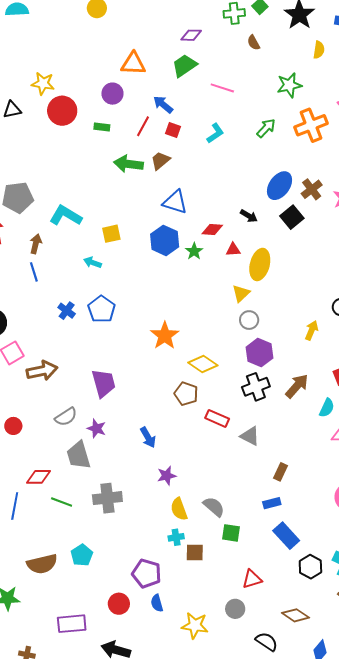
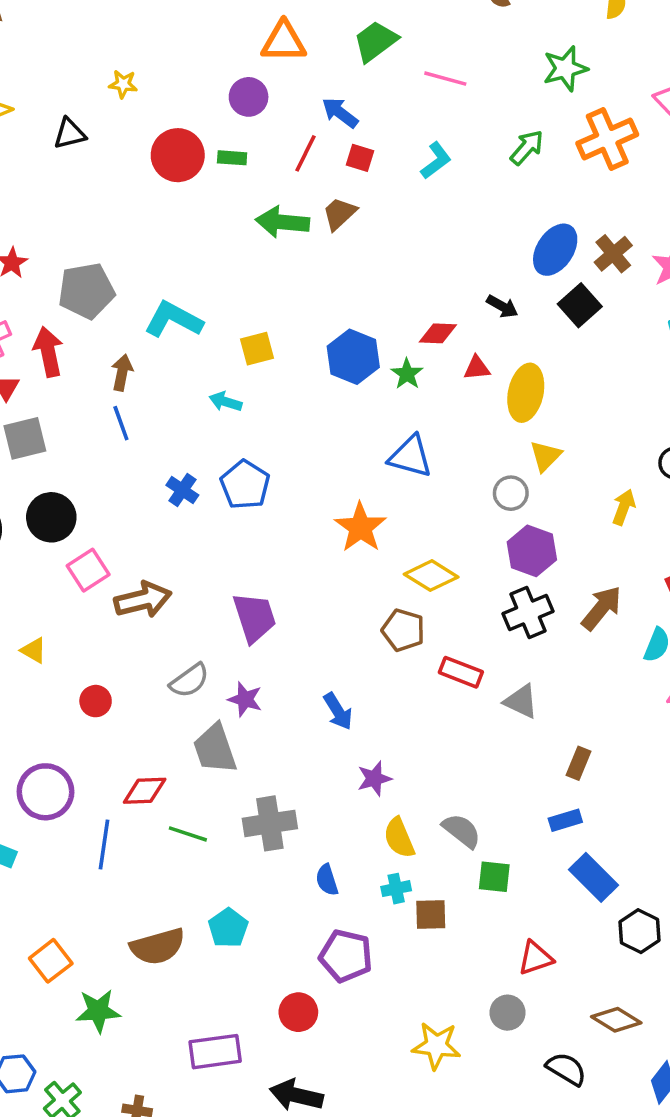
yellow star: (43, 83) -> (123, 84), size x0.7
red circle: (62, 111) -> (178, 155), moved
blue triangle: (175, 202) -> (410, 457), moved
yellow triangle: (241, 293) -> (545, 456), moved
blue semicircle: (157, 603) -> (327, 880), moved

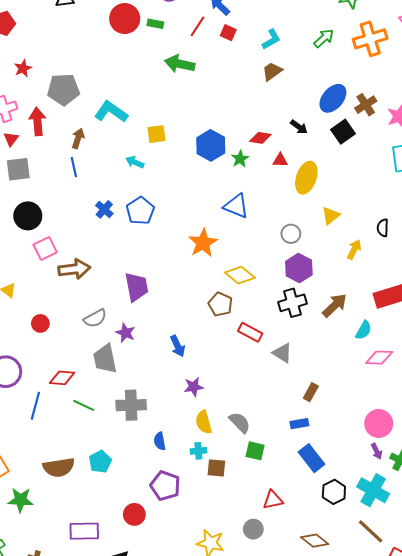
brown trapezoid: (339, 214) -> (272, 71), moved
yellow triangle: (545, 456) -> (331, 216), moved

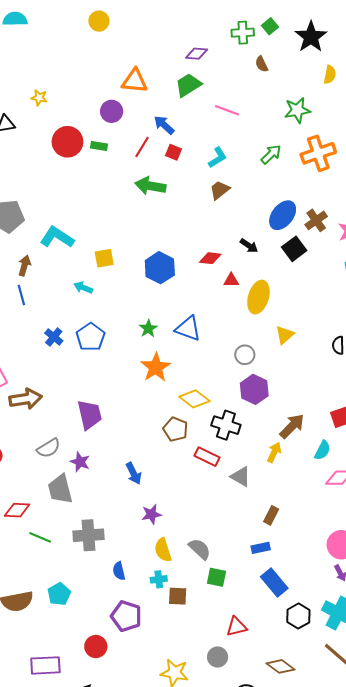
green arrow: (180, 64) -> (150, 186), moved
green star: (240, 159) -> (148, 329), moved
yellow arrow: (354, 249) -> (274, 452), moved
black cross: (292, 303) -> (226, 425), moved, turned 36

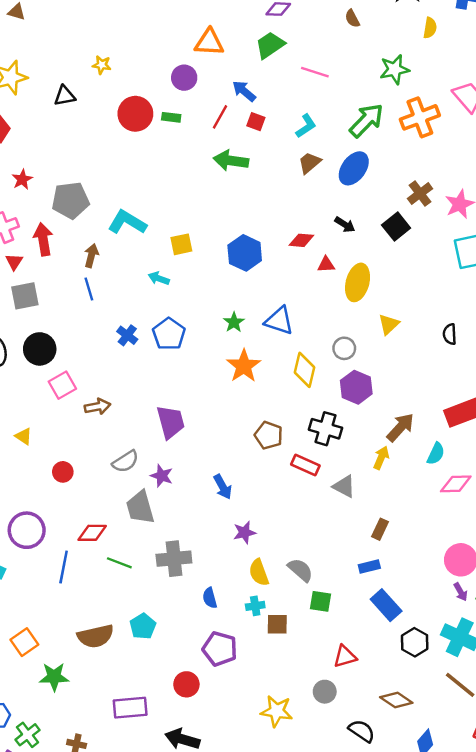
green arrow: (271, 154) -> (366, 120), size x1.5
blue ellipse: (283, 215) -> (354, 168), moved
brown arrow: (25, 399) -> (98, 407), size x0.7
yellow diamond: (194, 399) -> (305, 370), moved, turned 68

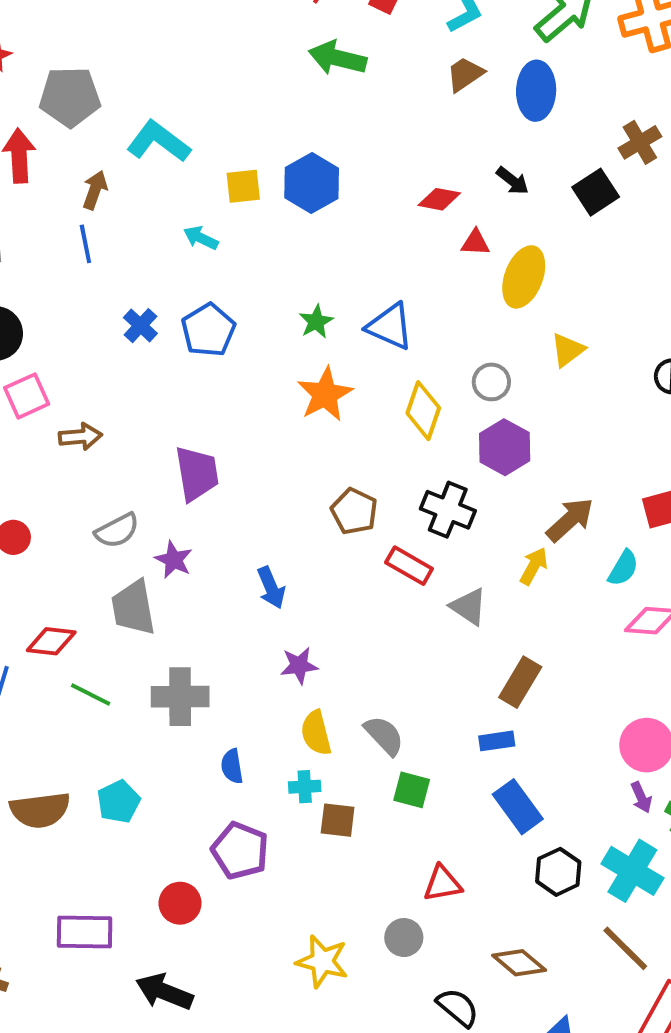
blue ellipse: (354, 168) -> (536, 91), turned -40
blue hexagon: (245, 253) -> (312, 183), moved
brown rectangle: (380, 529) -> (520, 682), size x1.4

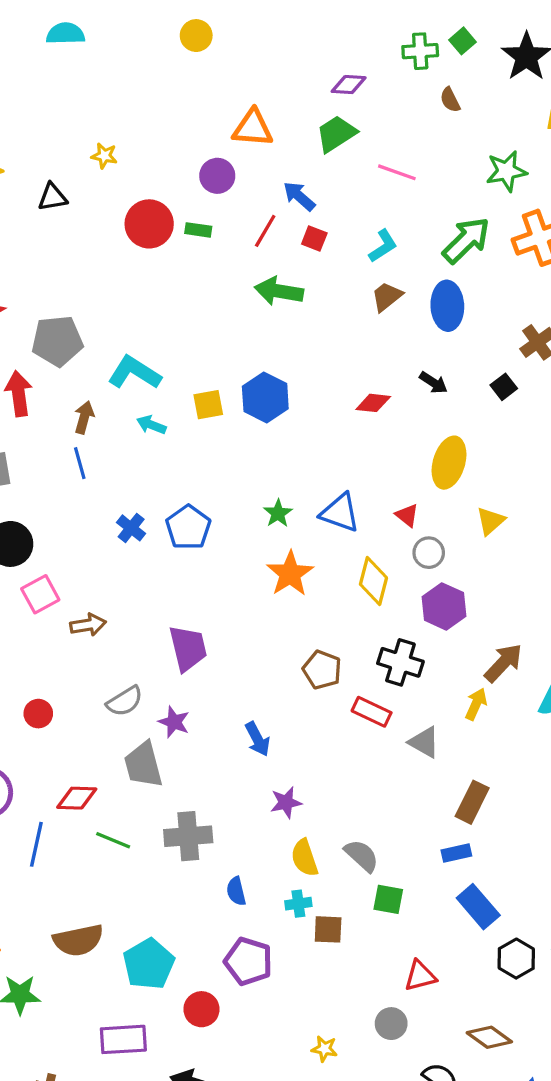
black square: (596, 192) -> (504, 387), size x0.7
cyan arrow: (201, 238) -> (151, 425), moved
red triangle: (475, 243) -> (407, 515), moved, turned 40
cyan pentagon: (119, 802) -> (149, 964), moved, size x1.4
yellow star: (322, 961) -> (324, 1049), size x0.6

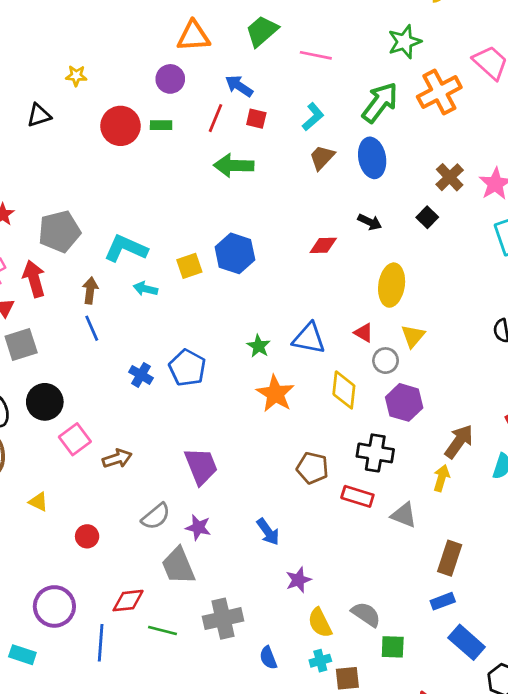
yellow triangle: (490, 521) -> (413, 336), moved

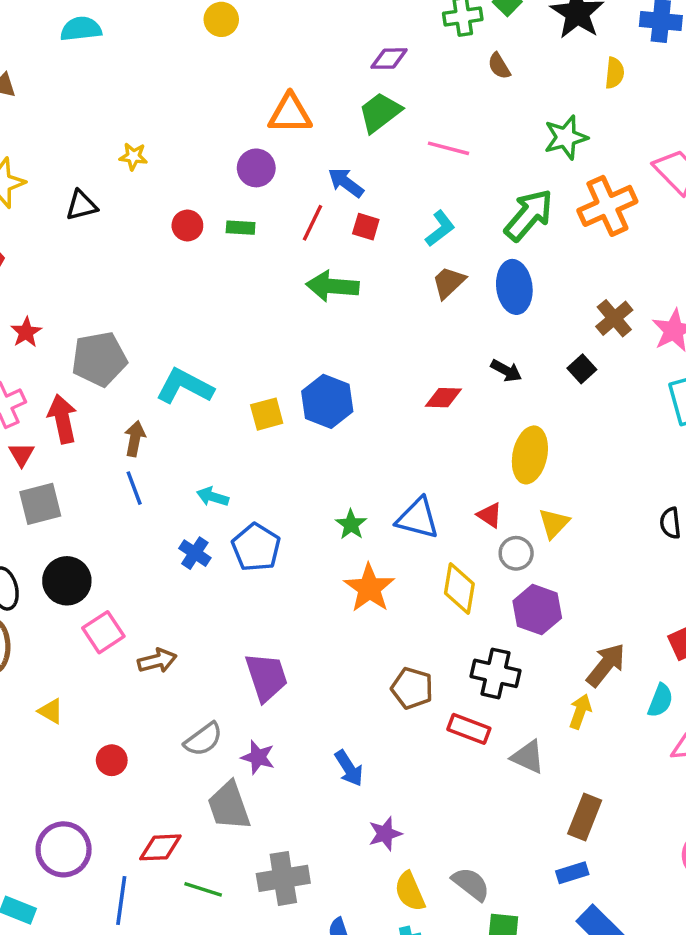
red circle: (120, 126) -> (187, 225), size x0.6
cyan arrow: (145, 289) -> (213, 497), moved

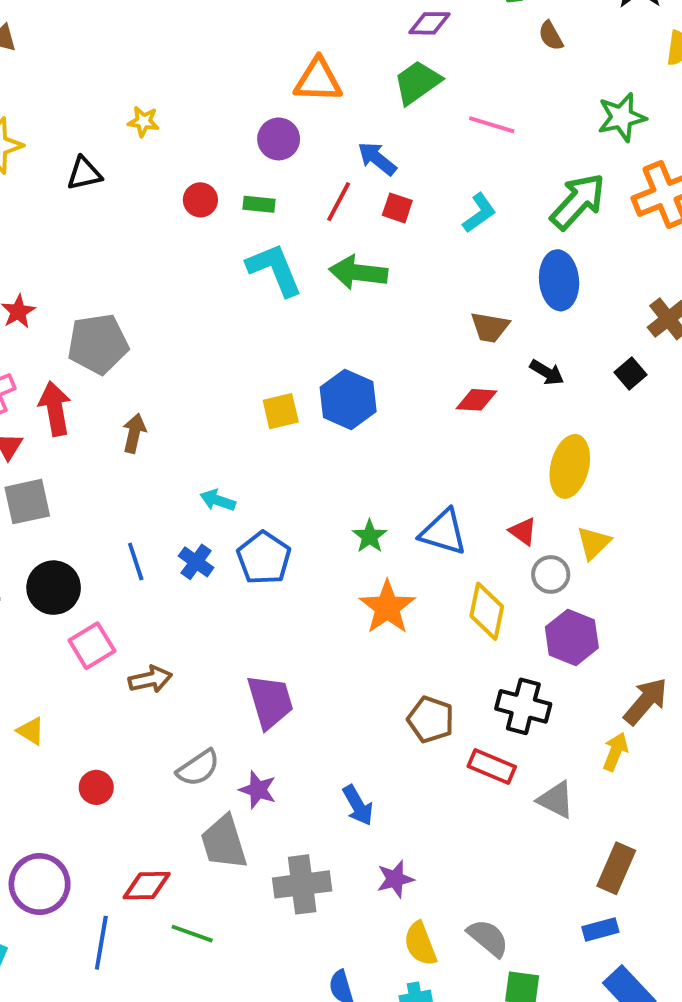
brown trapezoid: (449, 282) -> (490, 327), moved, turned -129
cyan L-shape: (185, 386) -> (274, 270), moved, turned 38
blue line: (134, 488) -> (136, 561), moved
gray cross: (283, 878) -> (302, 884), moved

